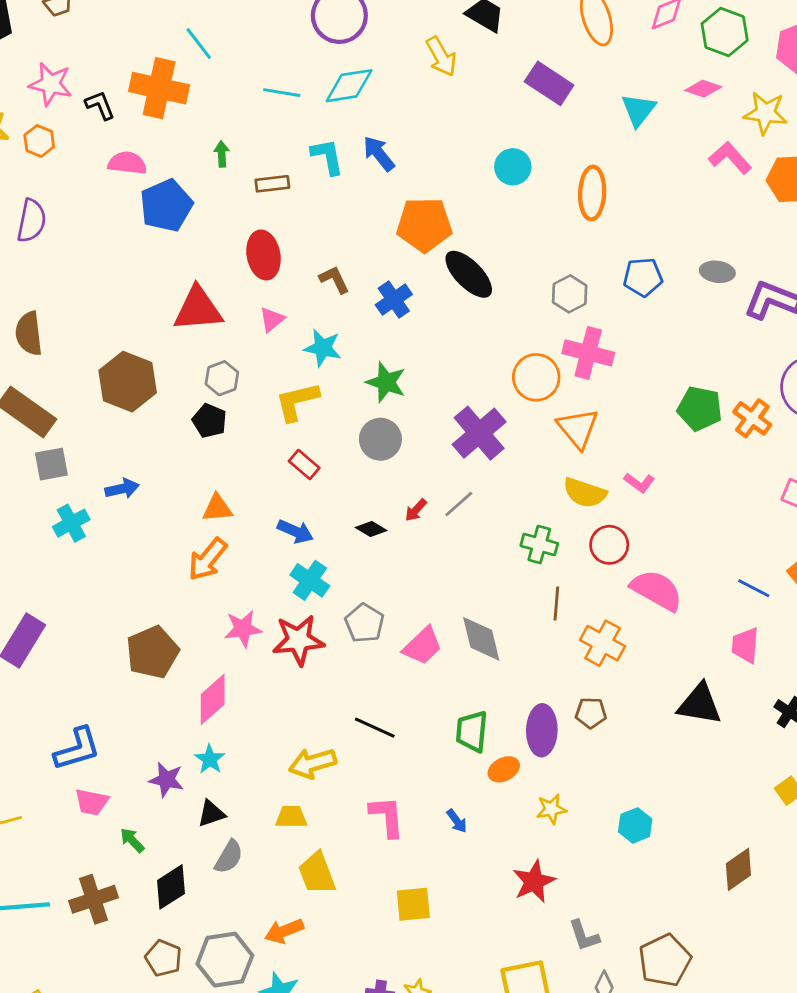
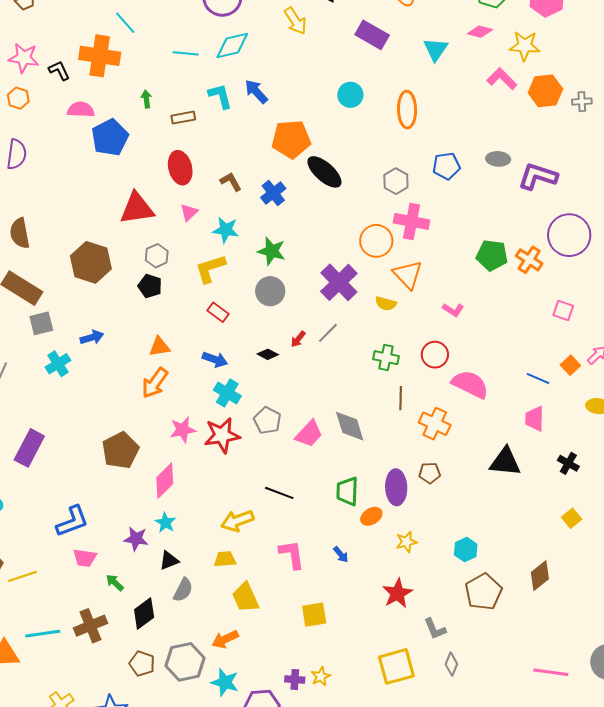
yellow semicircle: (585, 493) -> (386, 304), moved, size x0.7
brown pentagon: (665, 960) -> (483, 592), moved

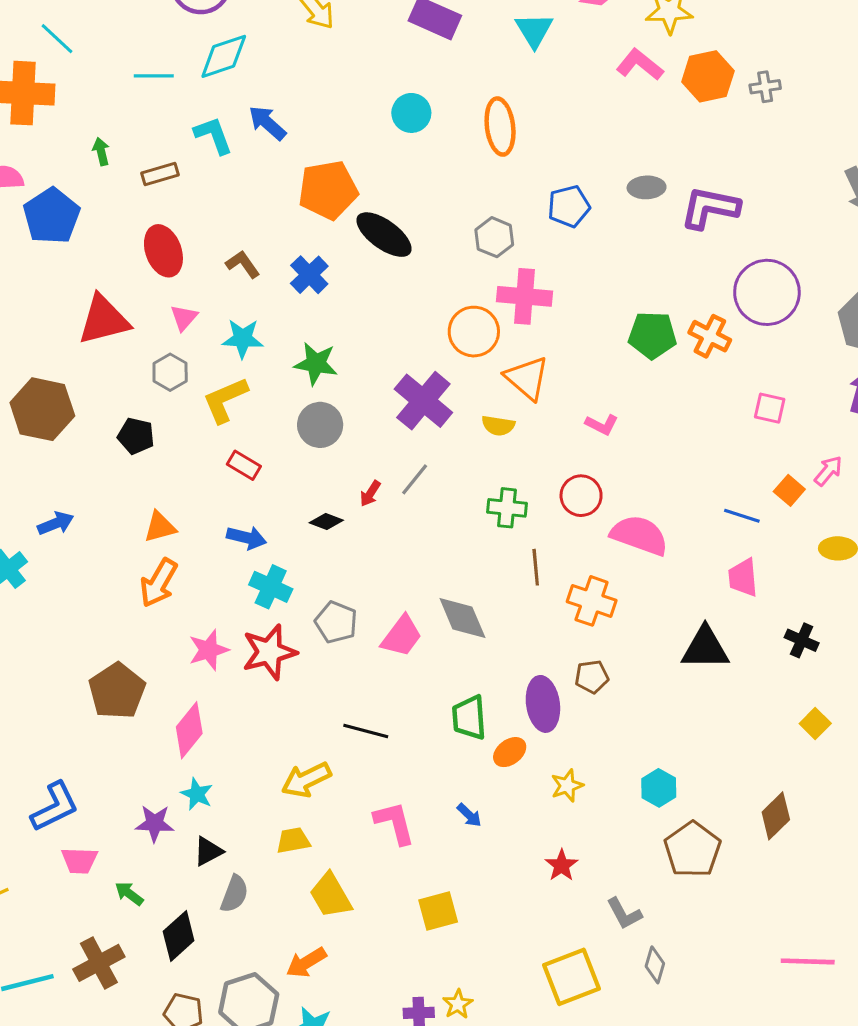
gray hexagon: (157, 256) -> (170, 372), moved
red star: (397, 593) -> (562, 865), size x0.7

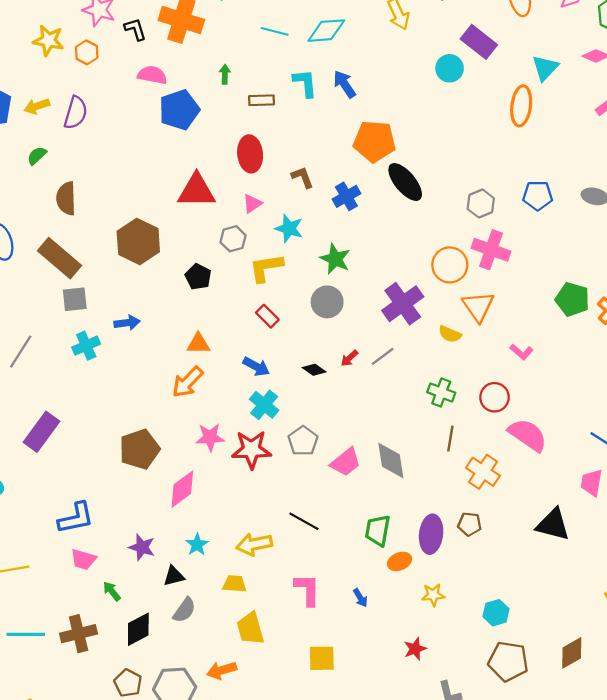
cyan circle: (411, 113) -> (450, 68), moved
orange ellipse: (500, 127) -> (521, 106), moved
cyan star: (197, 794) -> (197, 545), moved
brown pentagon: (692, 850) -> (508, 661), turned 30

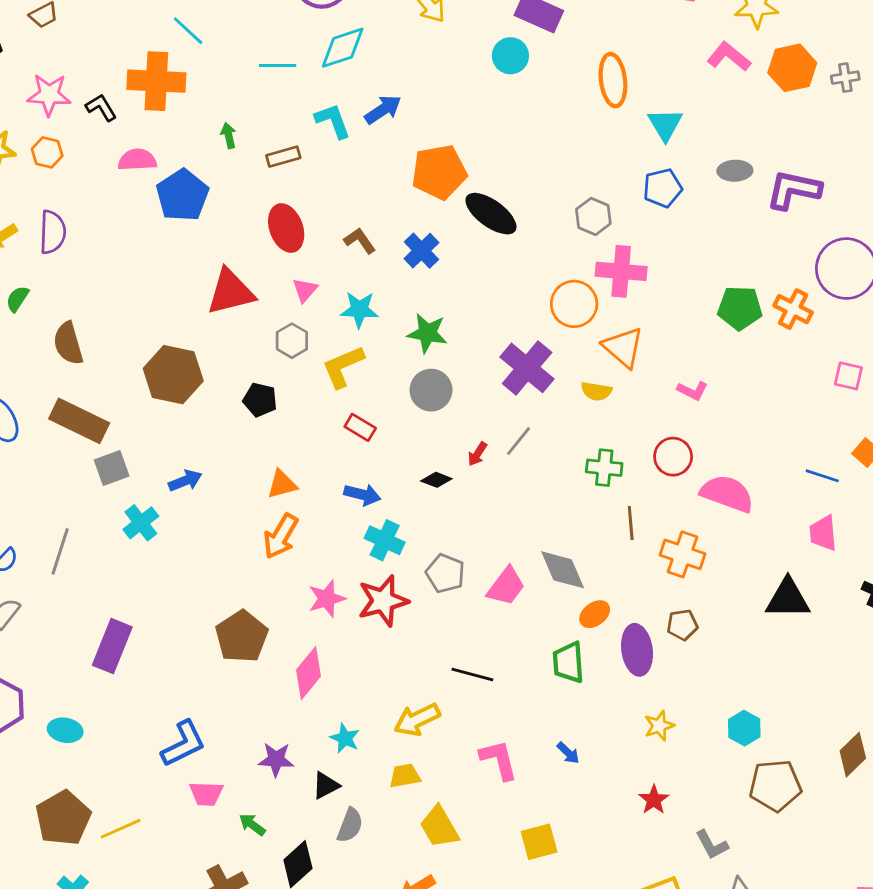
cyan triangle: (545, 68) -> (665, 124), moved
blue arrow: (345, 84) -> (383, 110), turned 104
orange ellipse: (400, 561) -> (595, 614), moved

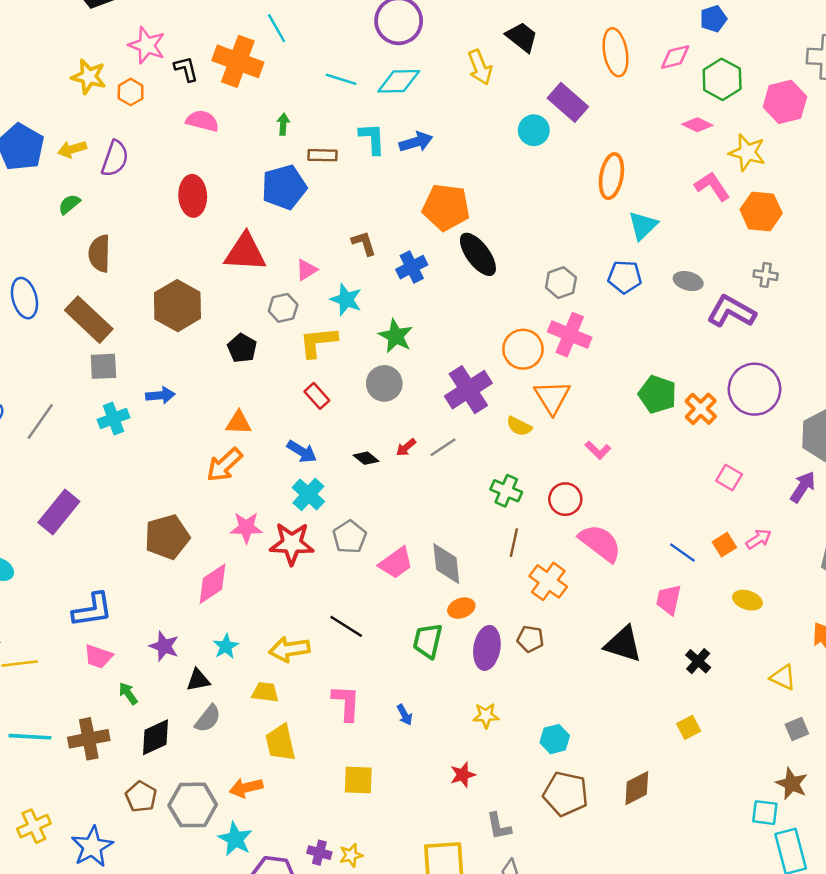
gray cross: (845, 78) -> (766, 275), moved
blue pentagon: (182, 195) -> (284, 187), moved
red ellipse: (286, 228) -> (193, 196), moved

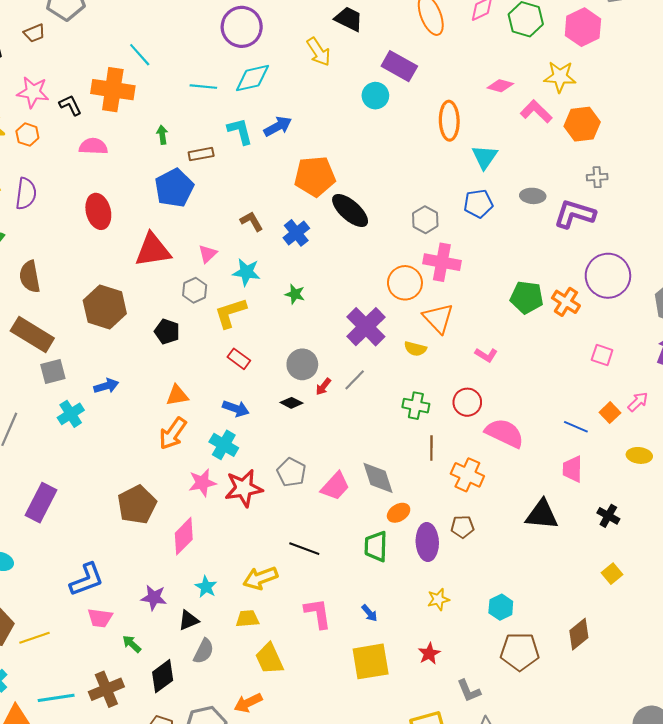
pink diamond: (697, 125) -> (500, 86), moved
green star: (396, 336) -> (295, 294), size x0.7
gray circle: (384, 383) -> (302, 364), moved
cyan cross: (308, 494) -> (224, 445), moved
yellow square: (358, 780) -> (371, 661), moved, size x1.4

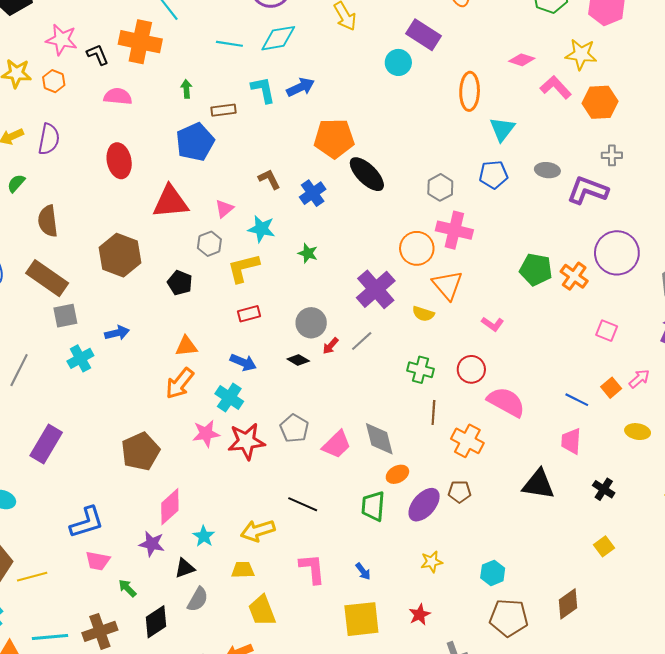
red rectangle: (239, 359) -> (249, 314), turned -55
pink diamond: (184, 536) -> (170, 507), moved
purple ellipse: (427, 542) -> (424, 505), turned 40

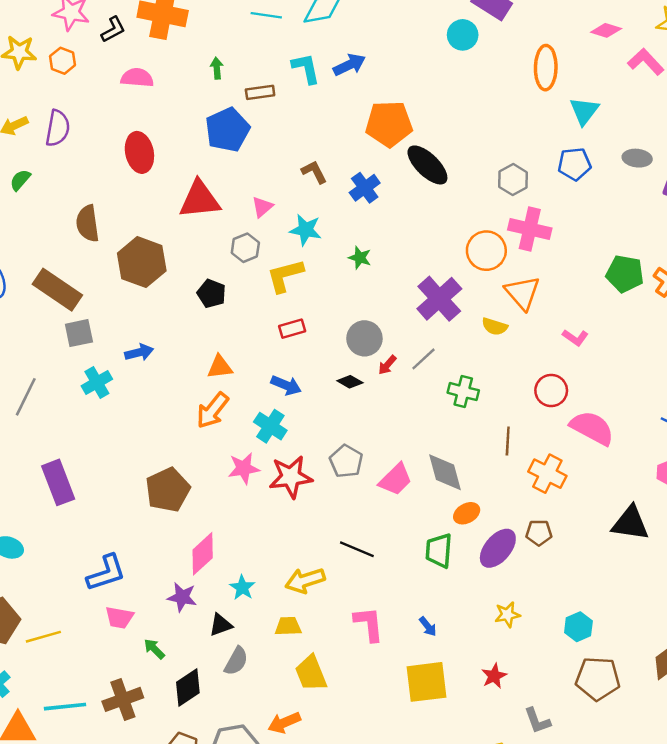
black L-shape: (98, 55) -> (113, 29), turned 85
brown semicircle: (48, 221) -> (88, 223), moved
green cross: (420, 370) -> (463, 392), moved
purple rectangle: (46, 444) -> (58, 482), turned -51

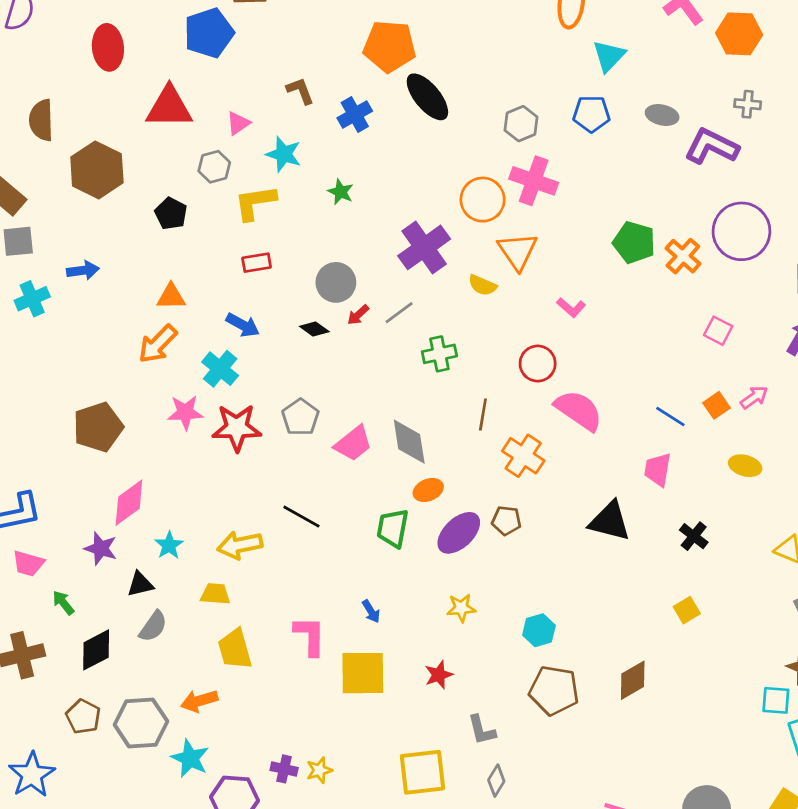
green cross: (463, 392) -> (439, 354), turned -32
pink L-shape: (369, 624) -> (310, 636), moved

